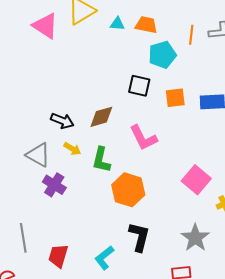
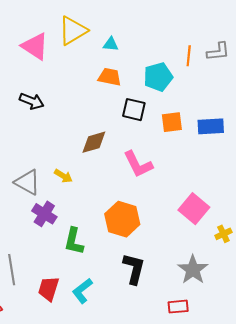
orange trapezoid: (146, 25) -> (110, 77), moved
black arrow: (62, 121) -> (32, 101), moved
green L-shape: (101, 160) -> (74, 241), moved
cyan L-shape: (104, 258) -> (82, 291), moved

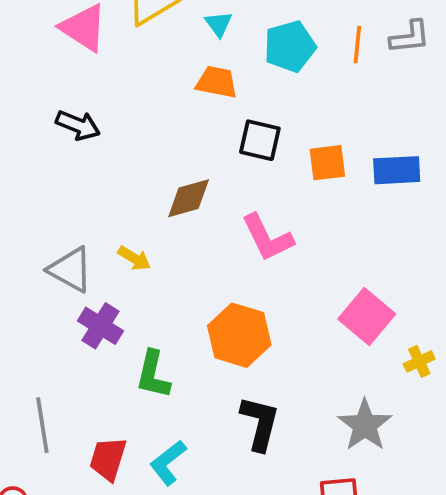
cyan triangle: (111, 44) -> (219, 24), turned 49
cyan pentagon: (158, 77) -> (290, 46), moved

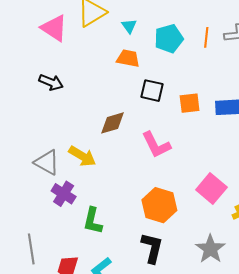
yellow arrow: (134, 258) -> (82, 156), size x1.5
orange hexagon: (239, 335) -> (159, 205), moved

